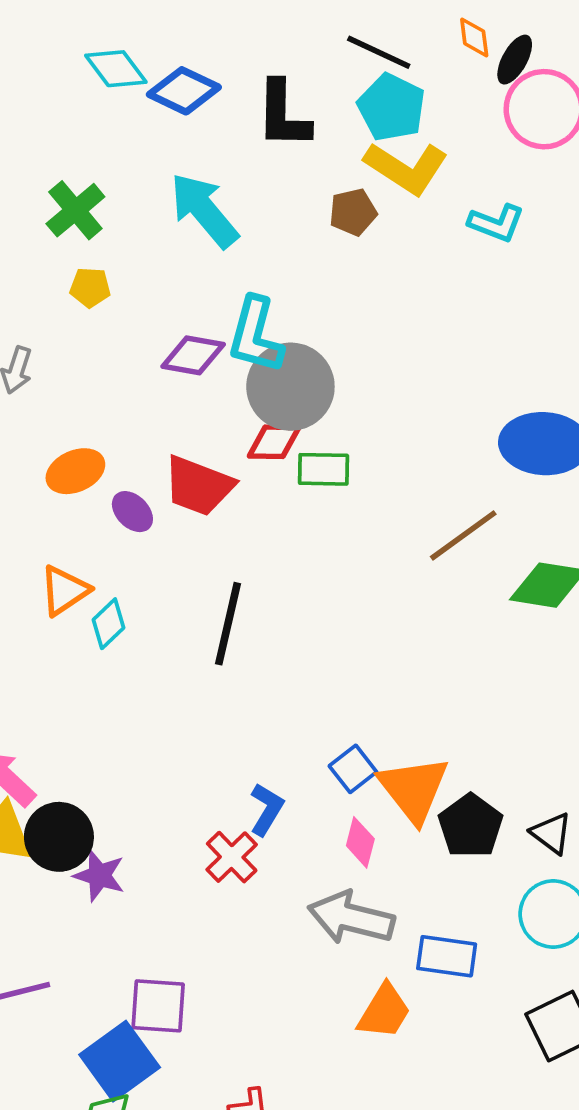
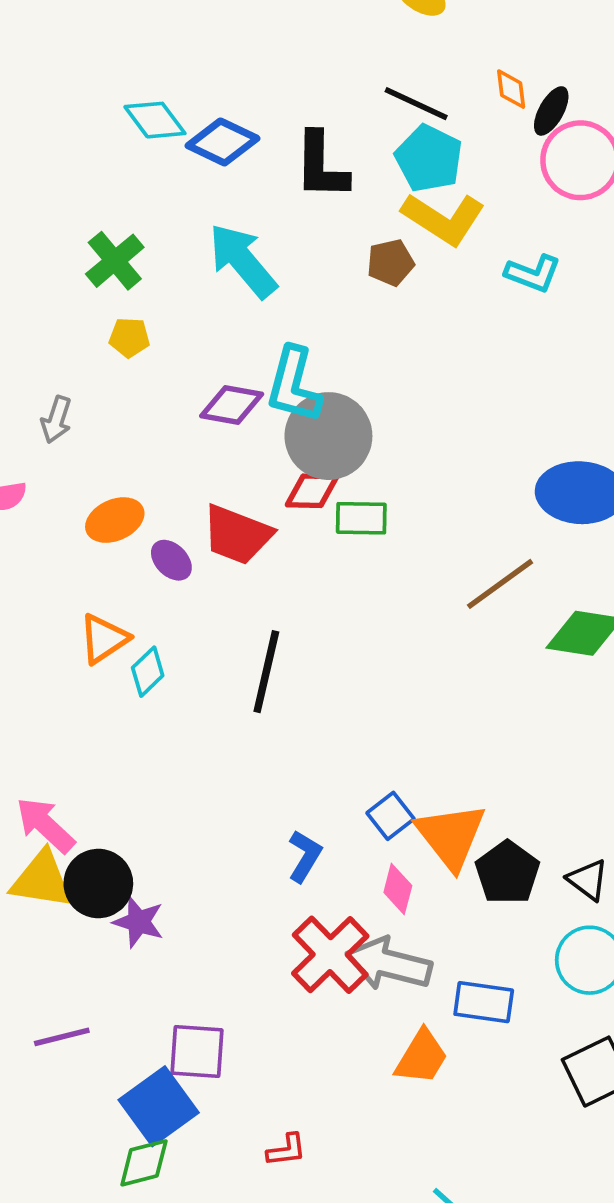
red cross: (232, 857) -> (330, 955), moved, size x1.5

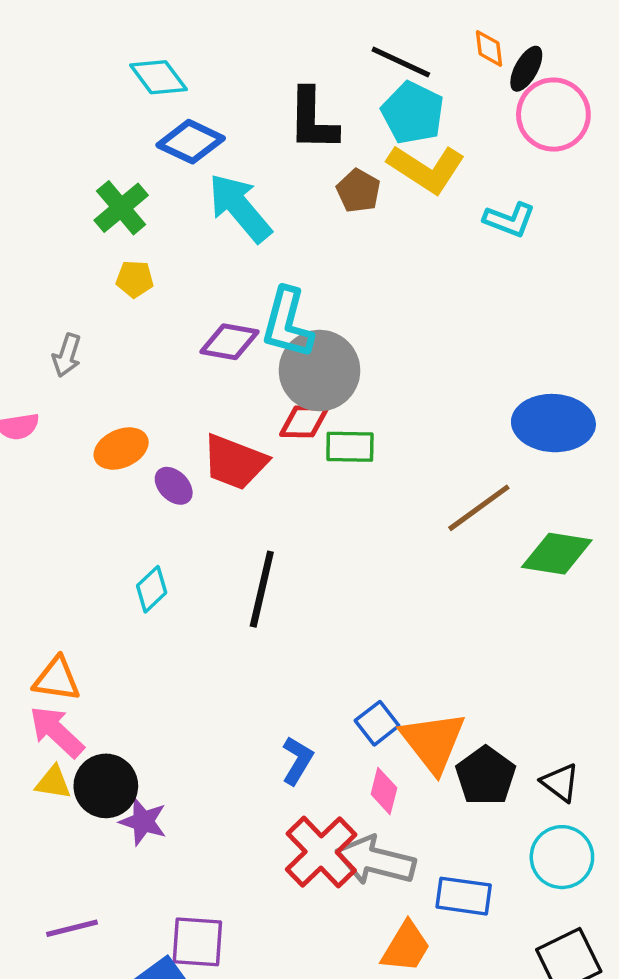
blue diamond: (223, 142) -> (191, 142), moved
brown pentagon: (391, 263) -> (358, 191), moved, turned -30
orange triangle: (104, 639) -> (57, 679), moved, turned 42
yellow triangle: (42, 880) -> (53, 782), size x0.6

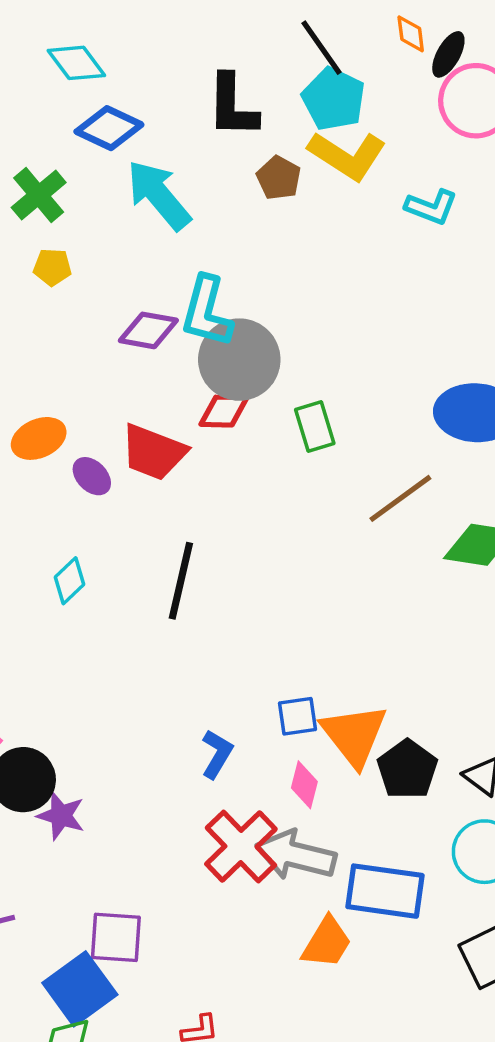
black line: (401, 62) -> (322, 48), turned 30
green rectangle: (350, 447) -> (315, 426), moved, turned 72
blue square: (377, 723) -> (298, 716), turned 30
blue rectangle: (464, 896) -> (385, 891), size x1.4

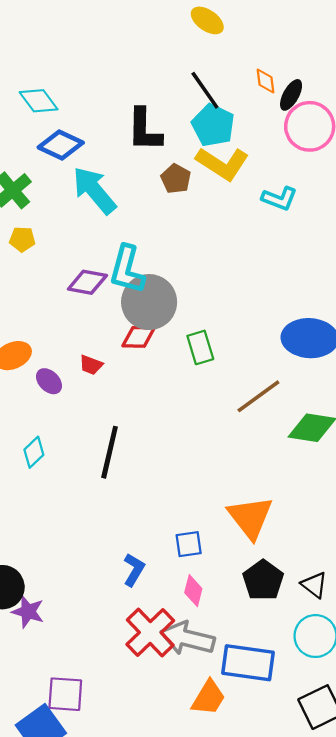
red trapezoid: (154, 452) -> (91, 365), size x0.5
orange triangle: (354, 735) -> (250, 517), moved

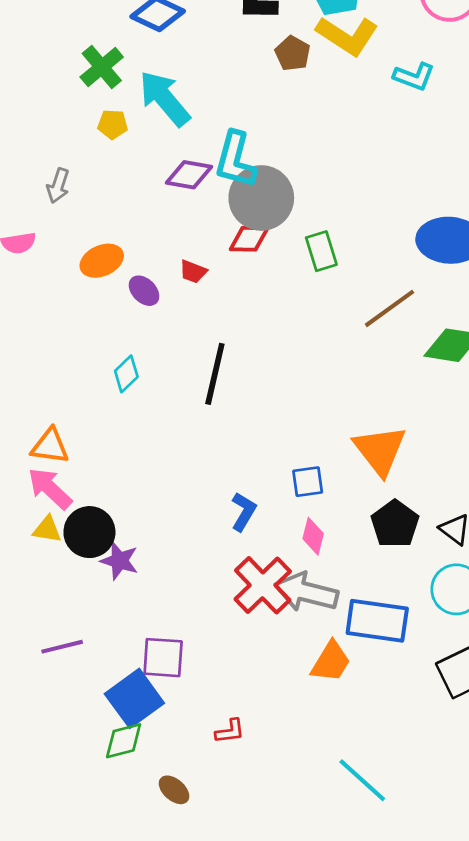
cyan arrow: (94, 190) -> (164, 98), moved

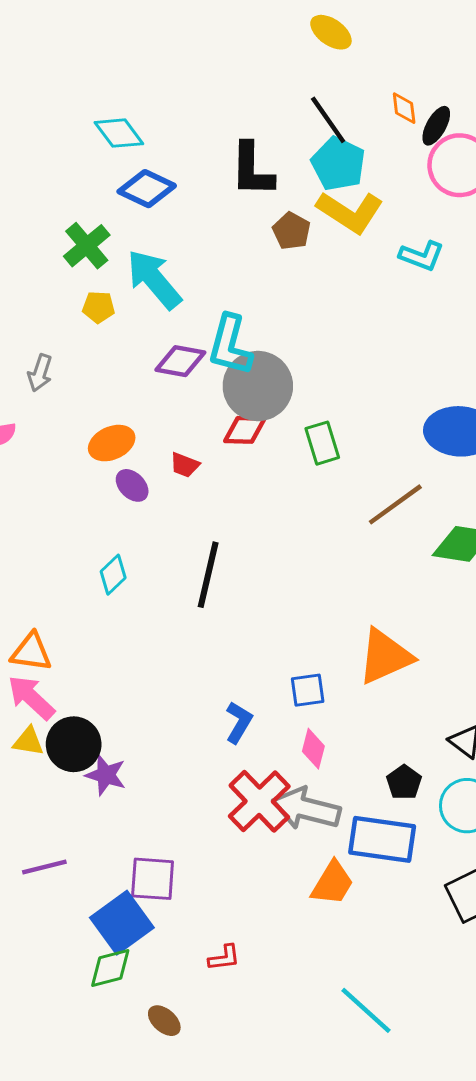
orange ellipse: (102, 261) -> (112, 443), moved
orange triangle: (380, 450) -> (385, 657), turned 44
black pentagon: (395, 524) -> (404, 782), moved, size x0.7

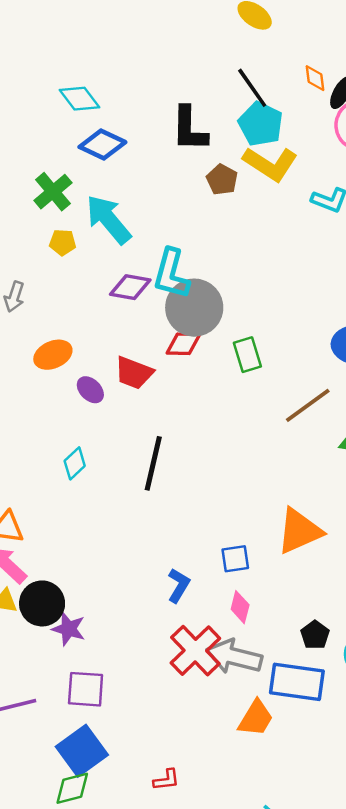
orange ellipse: (112, 443) -> (53, 355), moved
red trapezoid: (185, 465) -> (134, 373), size x1.6
purple square: (153, 879) -> (86, 689), moved

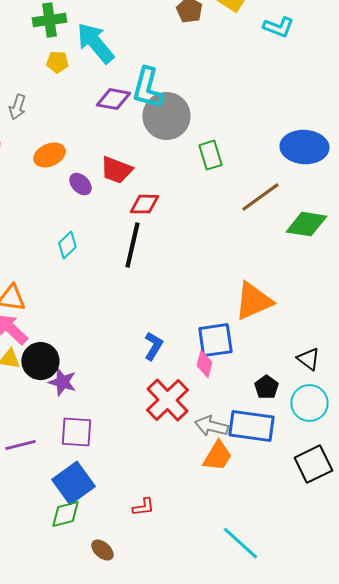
green cross: (53, 192) -> (49, 20), turned 32
red diamond: (183, 344) -> (144, 204), moved
blue square: (235, 559) -> (215, 340), moved, size x1.5
gray arrow: (234, 657) -> (211, 426), moved, size x0.7

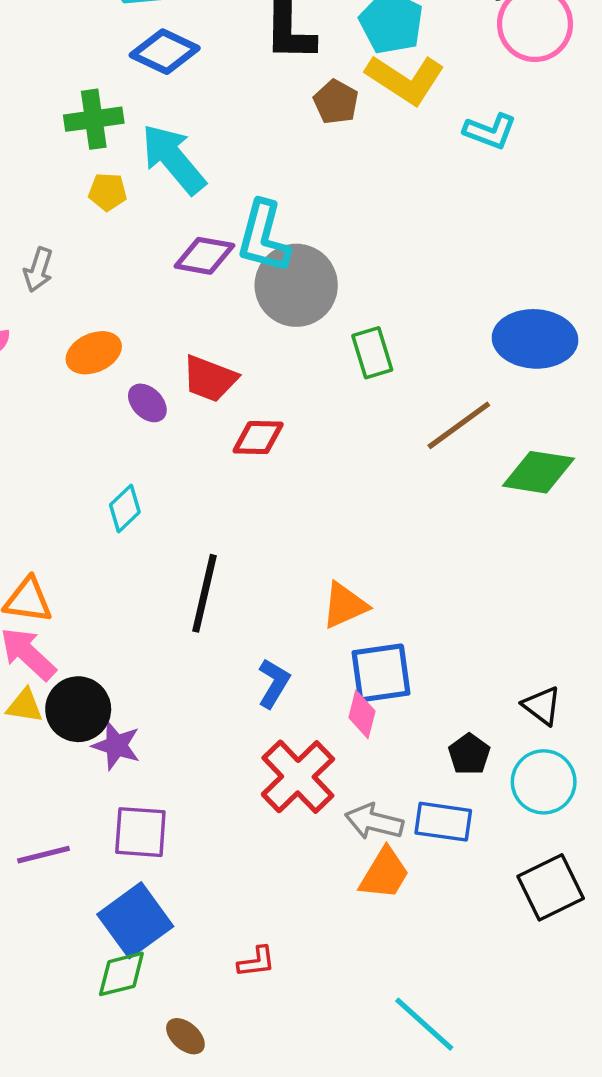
black line: (132, 245) -> (204, 593), moved
orange triangle: (253, 301) -> (345, 605), moved, size x0.7
blue rectangle: (251, 426) -> (443, 822), size x0.7

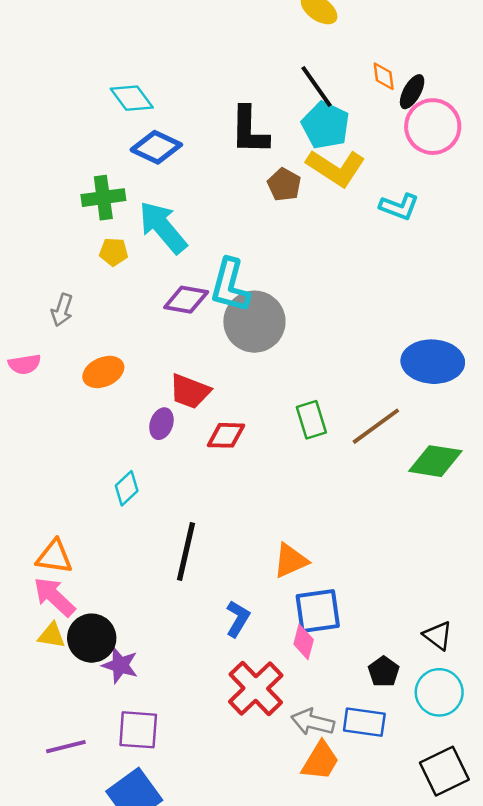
green rectangle: (372, 353) -> (311, 420), moved
purple ellipse: (147, 403) -> (161, 424), moved, turned 64

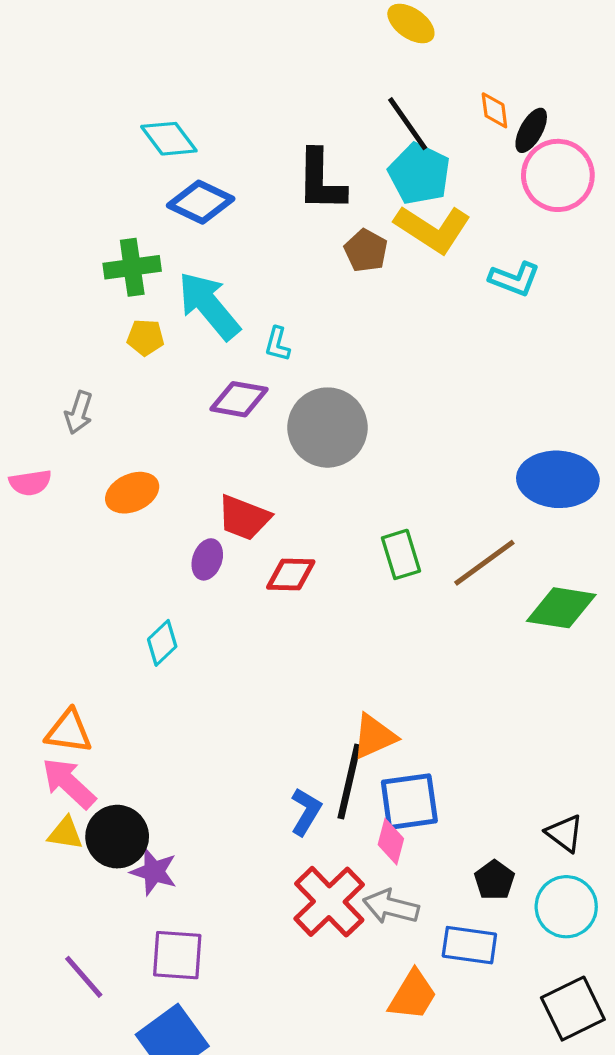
cyan L-shape: (230, 285) -> (277, 344), moved, size x0.5
black line: (186, 552) -> (349, 781), moved
gray arrow: (313, 722) -> (391, 907), moved
purple line: (66, 747) -> (84, 977), turned 63

